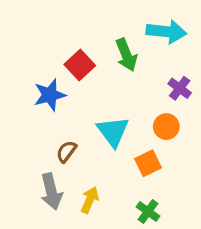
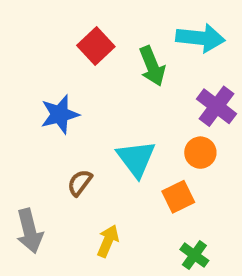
red square: (80, 65) -> (96, 46), moved
purple cross: (180, 88) -> (216, 106), size x1.4
gray arrow: (51, 192) -> (30, 231), moved
green cross: (148, 212) -> (194, 255), moved

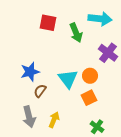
red square: (96, 46) -> (48, 23), turned -36
blue star: (60, 114) -> (30, 72), moved
orange circle: (200, 153) -> (90, 76), moved
gray arrow: (30, 231) -> (29, 117), moved

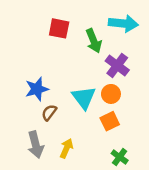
purple cross: (108, 53) -> (117, 66), moved

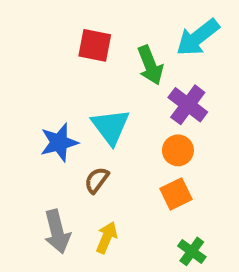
cyan arrow: (123, 23) -> (198, 37), turned 136
cyan triangle: (84, 98) -> (111, 127), moved
brown semicircle: (49, 112) -> (97, 180), moved

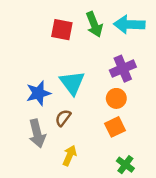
cyan arrow: (198, 37) -> (129, 24), turned 40
green arrow: (150, 65) -> (94, 24), moved
purple cross: (188, 105) -> (123, 69), turned 30
gray arrow: (57, 232) -> (37, 133), moved

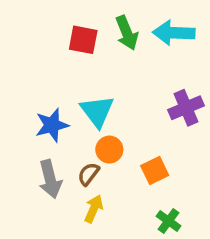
purple cross: (123, 69) -> (186, 108), moved
orange circle: (116, 98) -> (109, 150), moved
brown semicircle: (63, 118) -> (88, 174), moved

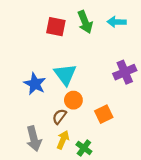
cyan arrow: (174, 33) -> (117, 22), size x0.7
blue star: (52, 125) -> (35, 84), turned -30
gray arrow: (50, 179) -> (34, 139), moved
green cross: (169, 221) -> (84, 148), moved

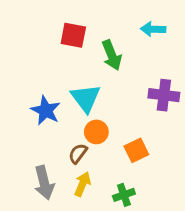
green arrow: (85, 22) -> (112, 55), moved
purple cross: (125, 72) -> (164, 95), turned 30
green cross: (84, 148) -> (124, 195), moved, turned 35

